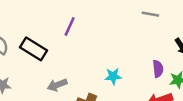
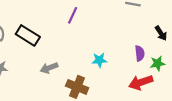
purple line: (70, 26) -> (73, 15), moved

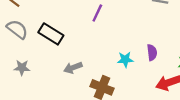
purple semicircle: (140, 53) -> (152, 53), moved

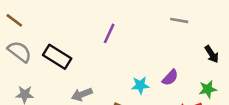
purple semicircle: (152, 53) -> (170, 78), turned 49

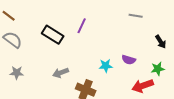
black rectangle: (57, 57) -> (53, 35), moved
purple semicircle: (170, 78) -> (129, 60), turned 64

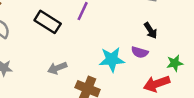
black arrow: (161, 42) -> (151, 30), moved
cyan star: (106, 66) -> (112, 60), size x1.5

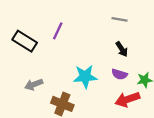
purple semicircle: (140, 52) -> (119, 74), moved

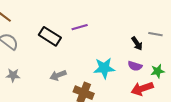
gray line: (119, 19) -> (155, 34), moved
purple line: (58, 31) -> (80, 27), turned 49

